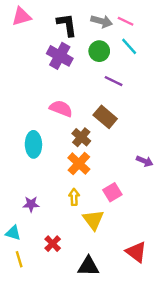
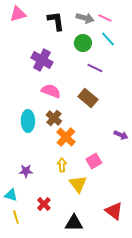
purple cross: (60, 56) -> (42, 60), moved
brown cross: (81, 137) -> (54, 118), moved

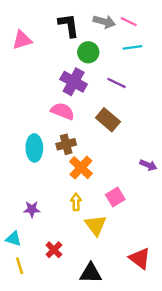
pink triangle: (18, 14) -> (22, 40), moved
cyan line: (108, 39) -> (132, 47), turned -56
green circle: (83, 43) -> (88, 52), moved
purple cross: (42, 60) -> (74, 82), moved
brown cross: (54, 118) -> (66, 144), turned 35

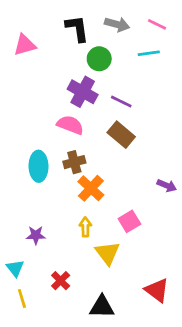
pink line: (129, 22) -> (157, 24), moved
purple line: (116, 83) -> (121, 101), moved
cyan triangle: (13, 239) -> (15, 268), turned 35

